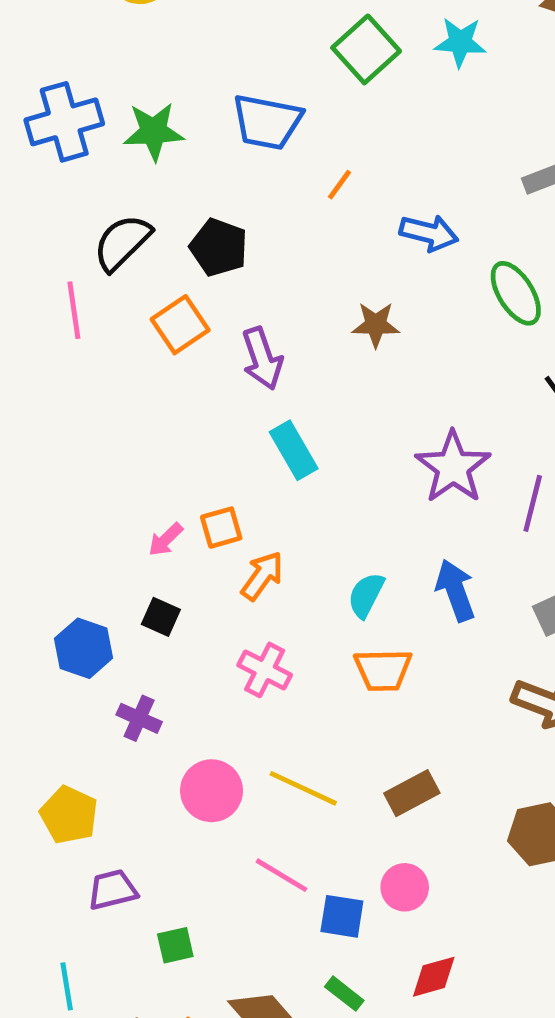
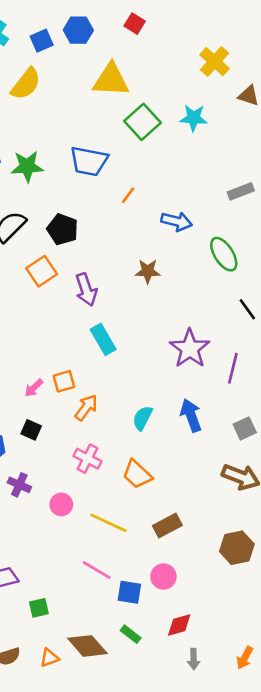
orange trapezoid: (383, 670) -> (137, 474), moved, turned 44
pink circle: (212, 791) -> (61, 504), moved, size x0.7

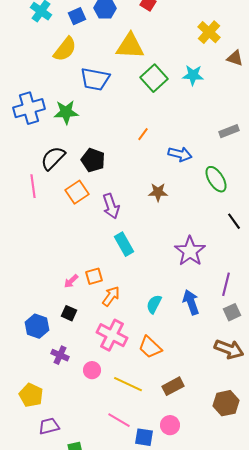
blue trapezoid: (89, 161) -> (95, 79), moved
purple line: (233, 368) -> (226, 284), moved
pink cross: (87, 459) -> (112, 335), size x1.4

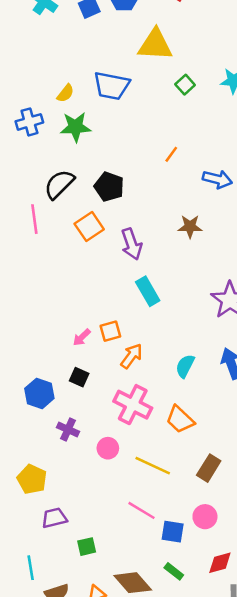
yellow semicircle: (65, 49) -> (66, 93), moved, size x0.6
green square: (154, 78) -> (185, 85), size x0.6
blue cross: (29, 108) -> (29, 122), size x0.7
brown rectangle: (173, 386) -> (209, 468), turned -30

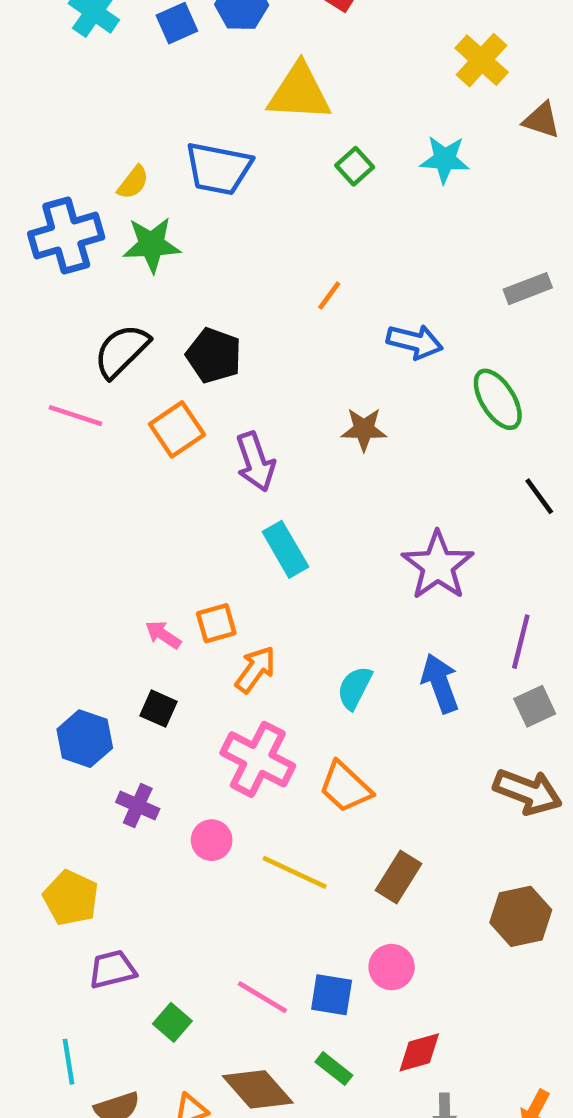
blue cross: (29, 122) -> (66, 236), size x1.4
pink line: (34, 219) -> (75, 416), turned -64
pink arrow: (82, 337) -> (163, 635), turned 78
pink line: (141, 510) -> (262, 997), moved
green square: (87, 547) -> (172, 1022), turned -36

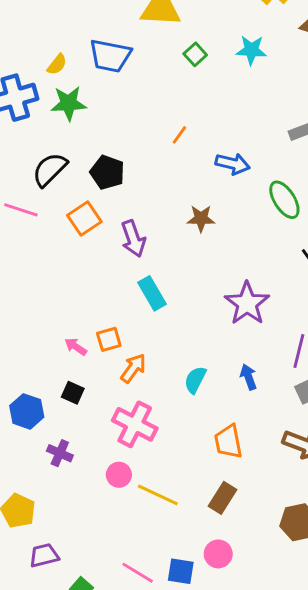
blue arrow: (440, 683) -> (248, 377), size x0.7
orange trapezoid: (345, 787) -> (228, 442), moved, turned 36
pink circle: (212, 840) -> (119, 475), moved

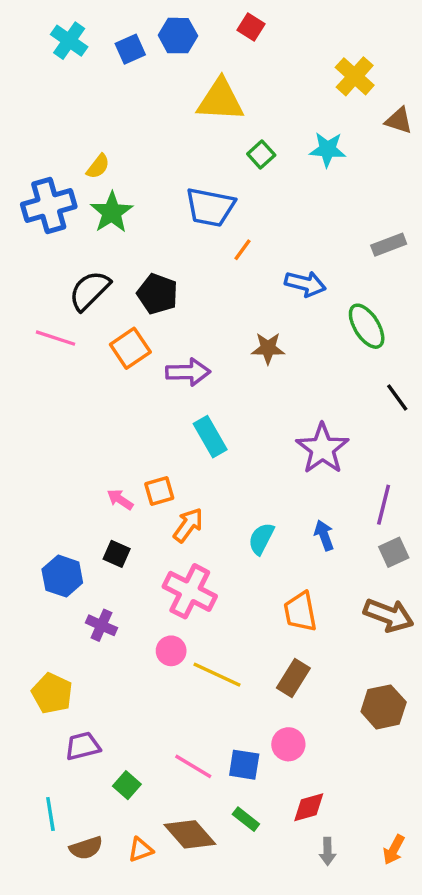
blue trapezoid: (110, 56) -> (210, 207), moved
green star: (68, 103) -> (112, 212), turned -30
purple arrow: (133, 239) -> (188, 372), turned -72

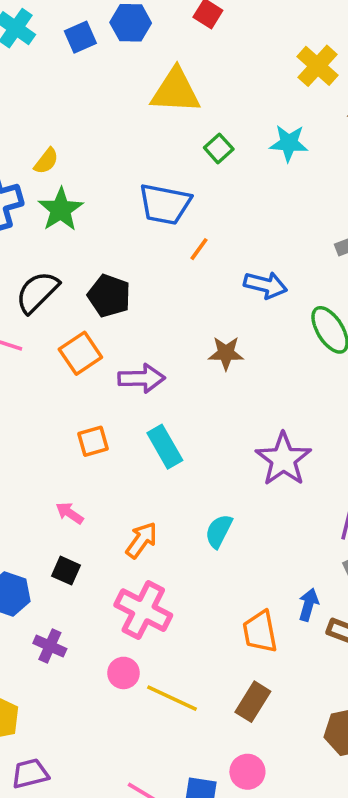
orange square: (159, 491) -> (93, 441), moved
blue arrow: (324, 535) -> (309, 605), moved, turned 36
cyan semicircle: (261, 539) -> (219, 531), moved

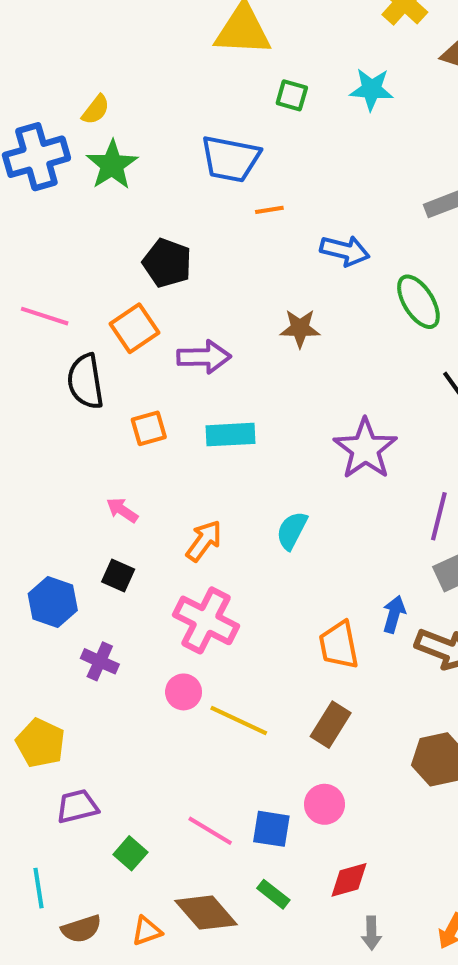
green square: (219, 148) -> (292, 95), turned -32
orange line: (199, 249) -> (269, 210), turned 45
black semicircle: (37, 292) -> (85, 381), moved, turned -54
cyan rectangle: (165, 447) -> (231, 435), turned -63

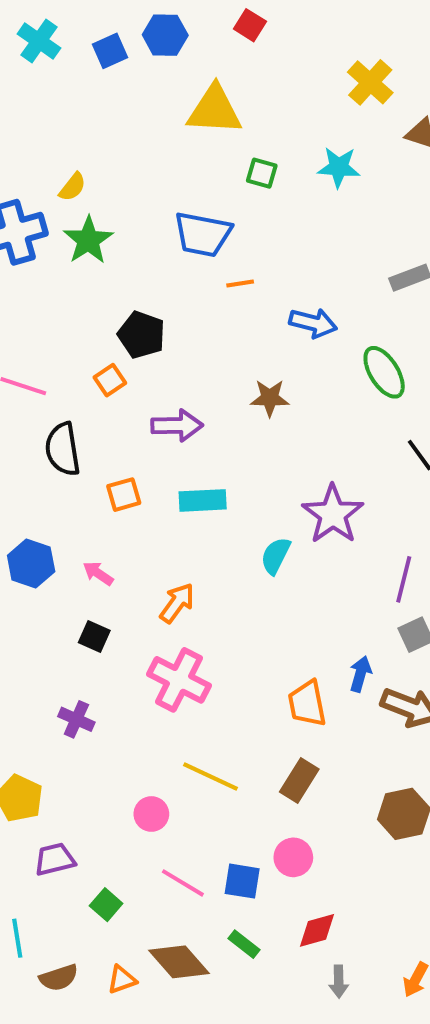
orange square: (134, 328) -> (110, 380), moved, size x0.7
cyan semicircle: (292, 531) -> (276, 556), moved
blue hexagon: (53, 602) -> (31, 564), moved
pink circle: (184, 692) -> (151, 814), moved

